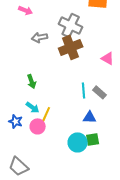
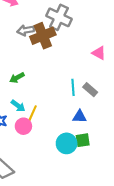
brown cross: (71, 47) -> (43, 36), moved
green arrow: (32, 81) -> (17, 78), turned 80

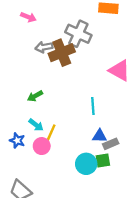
pink triangle: (99, 53) -> (120, 70), size x1.5
gray rectangle: (90, 90) -> (111, 144), moved, turned -64

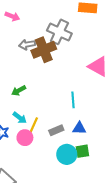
gray rectangle: (111, 144) -> (56, 130), moved

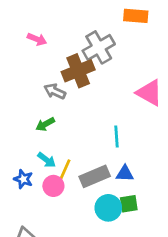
pink arrow: (12, 16) -> (37, 39), moved
gray cross: (59, 32) -> (99, 47), turned 35
gray arrow: (27, 45) -> (55, 91), moved, turned 35
gray rectangle: (56, 130) -> (95, 176), size x1.5

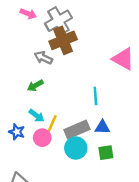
gray cross: (99, 47) -> (58, 21), moved
cyan circle: (108, 208) -> (76, 148), moved

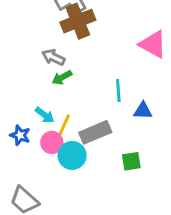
gray arrow: (43, 58) -> (53, 57), moved
green arrow: (35, 86) -> (62, 77), moved
blue triangle: (102, 127) -> (143, 111), moved
cyan circle: (76, 148) -> (72, 155), moved

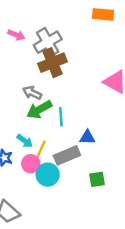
green arrow: (62, 77) -> (39, 110), size x1.5
cyan line: (118, 90) -> (61, 117), moved
blue triangle: (143, 111) -> (87, 137), moved

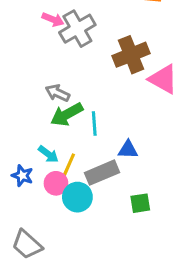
pink arrow: (16, 35) -> (53, 19), moved
brown cross: (52, 63) -> (131, 55), moved

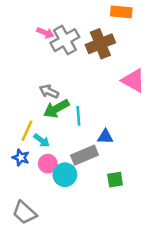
brown cross: (131, 55) -> (100, 44), moved
yellow line: (68, 166) -> (27, 131), moved

